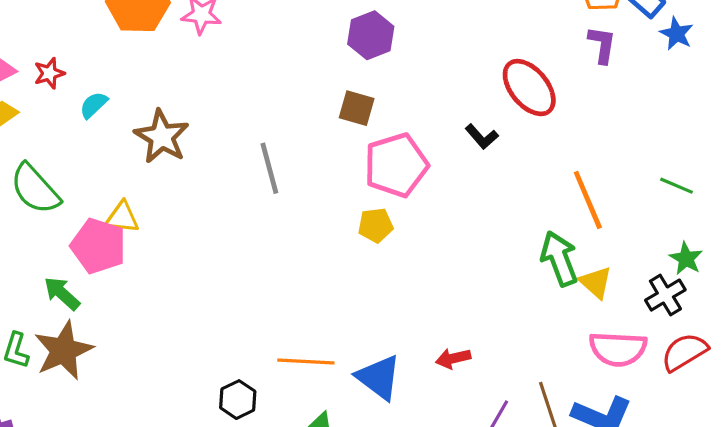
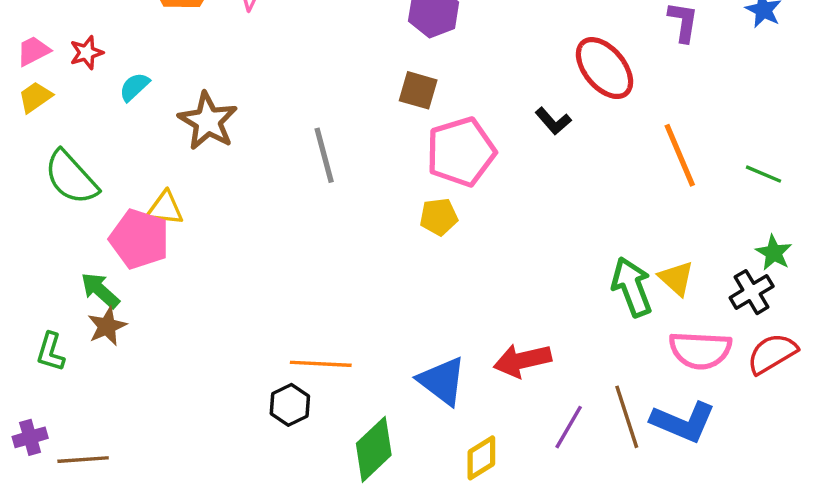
orange line: (588, 200) -> (680, 155), moved
green arrow: (559, 259) -> (632, 287), moved
brown star: (64, 350) -> (107, 326), moved, size x0.6
red arrow: (453, 358) -> (522, 360), size x1.5
orange line: (306, 362) -> (321, 364), moved

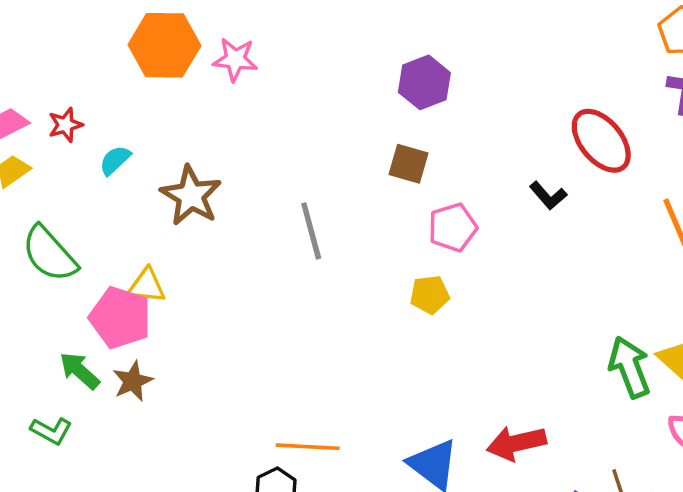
pink pentagon: (461, 152) -> (453, 227), size x0.7
brown star: (107, 326) -> (133, 381), moved
green L-shape: (51, 352) -> (51, 431), moved, turned -78

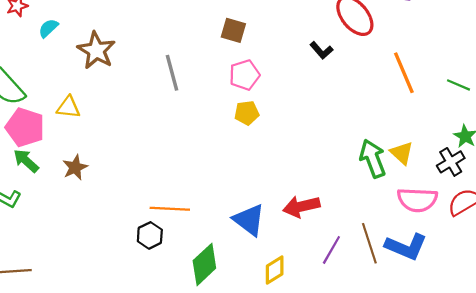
pink pentagon: (453, 227) -> (245, 75), moved
pink pentagon: (120, 318) -> (25, 127), moved
brown star: (133, 381) -> (75, 167), moved

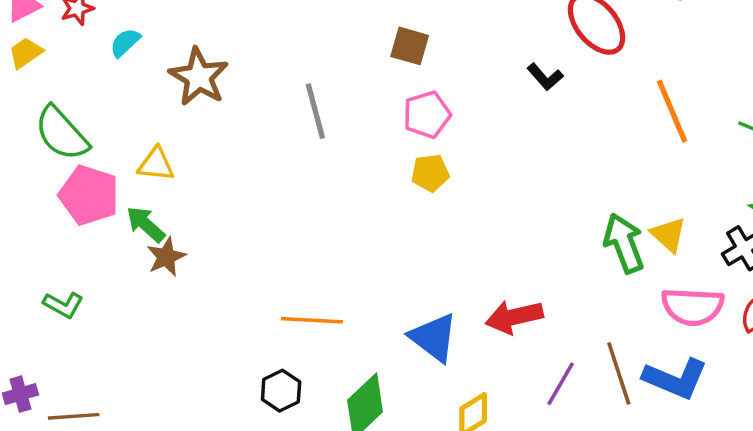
green arrow: (26, 161) -> (146, 224), moved
black hexagon: (150, 235) -> (281, 391), moved

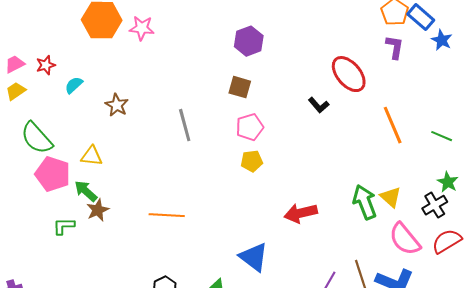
brown star: (199, 77) -> (117, 105), size x0.7
green L-shape: (63, 305) -> (64, 226), moved, turned 150
pink semicircle: (693, 307) -> (405, 239), turned 48
red arrow: (514, 317) -> (301, 213), moved
orange line: (312, 320) -> (167, 215), moved

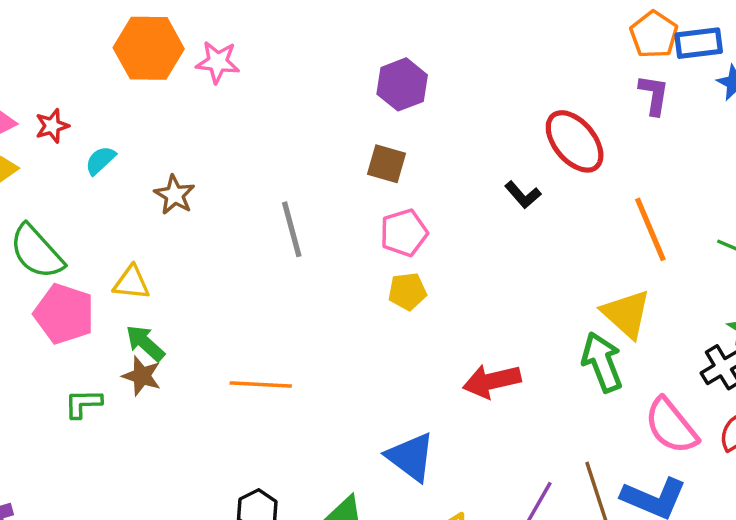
blue rectangle: (421, 17) -> (699, 43), turned -48
green arrow: (86, 191) -> (145, 343), moved
yellow triangle: (391, 197) -> (626, 314), moved, size x1.4
brown star: (98, 210) -> (142, 376), turned -30

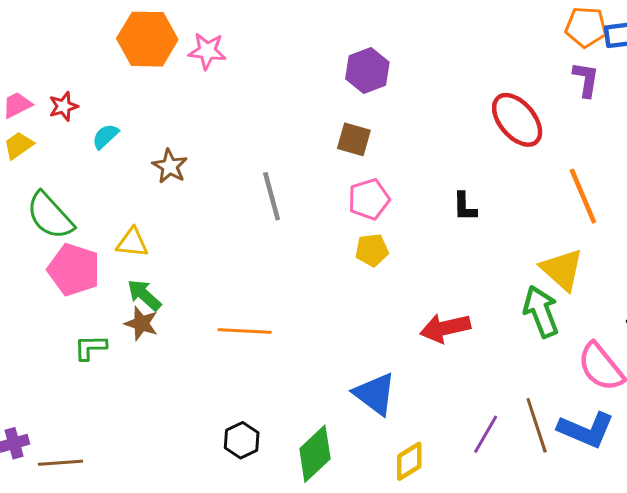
orange pentagon: (654, 34) -> (586, 27), turned -30
black L-shape: (523, 195) -> (465, 207), moved, turned 40

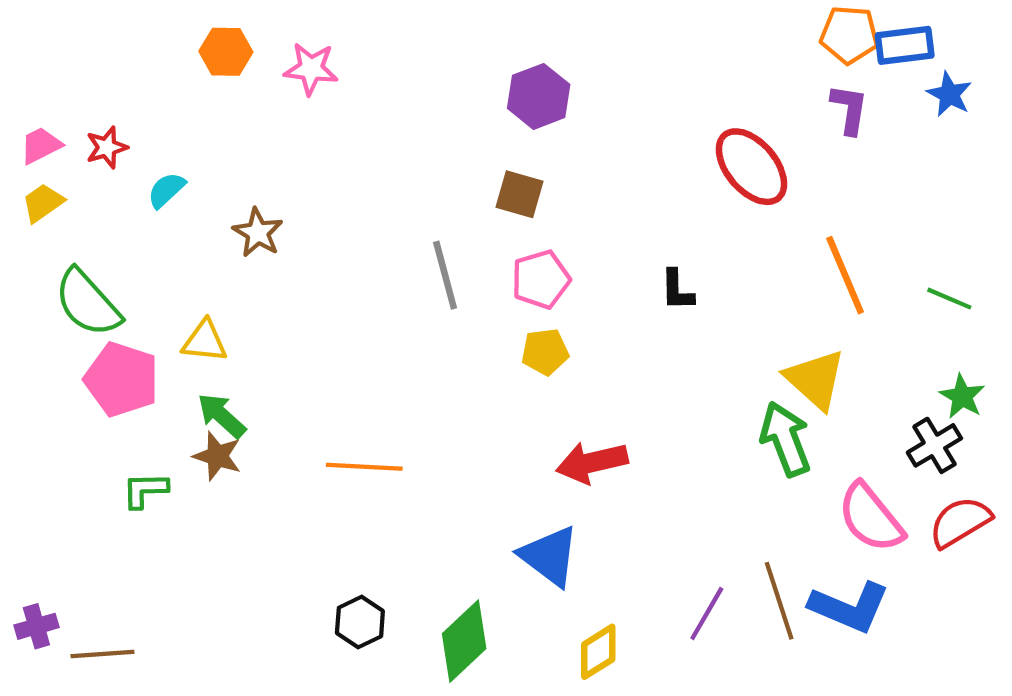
orange hexagon: (147, 39) -> (226, 52), size x0.6
gray line: (272, 196) -> (445, 275), moved
red arrow: (445, 328) -> (592, 462), moved

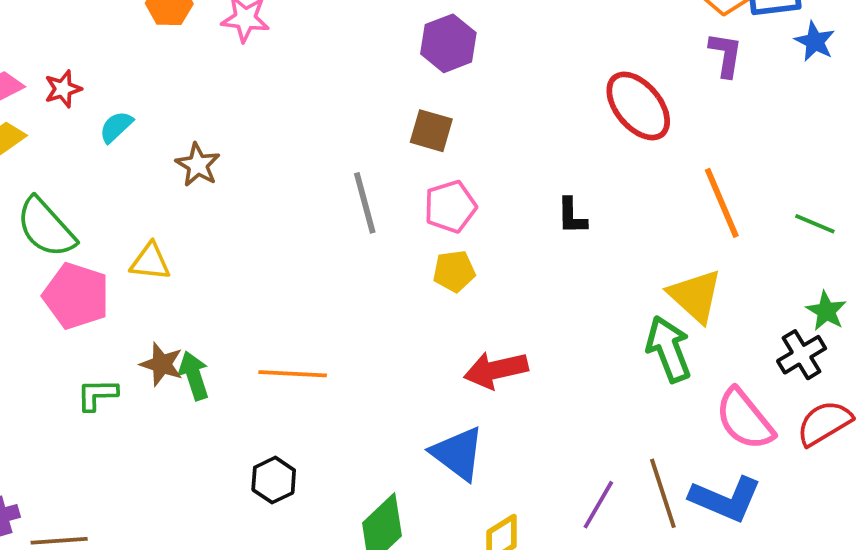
green arrow: (222, 416) -> (194, 376), moved, turned 30
black hexagon: (360, 622) -> (274, 480), moved

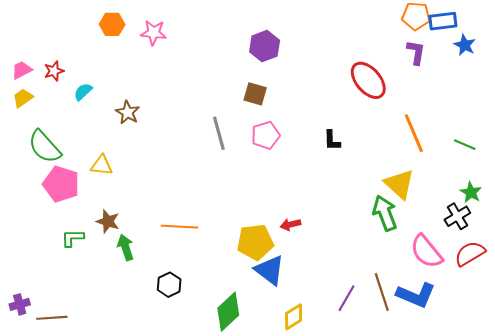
yellow pentagon: (454, 271) -> (255, 242), moved, size x1.6
red arrow: (496, 370) -> (290, 225), size x0.6
green arrow: (194, 376) -> (126, 247), moved

